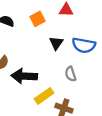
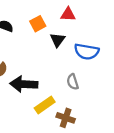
black triangle: (56, 43) -> (58, 40), moved

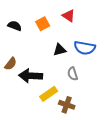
red triangle: (68, 14) -> (69, 16), turned 32
black triangle: (58, 40) -> (60, 50), moved, turned 40

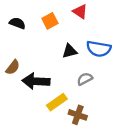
gray semicircle: (73, 74) -> (85, 79), turned 80

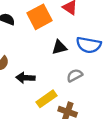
orange square: (50, 21) -> (39, 17), size x1.5
black arrow: (36, 81) -> (25, 78), size x0.7

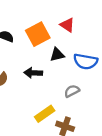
black triangle: (59, 47) -> (57, 55), moved
black arrow: (25, 78) -> (33, 73), moved

